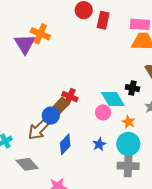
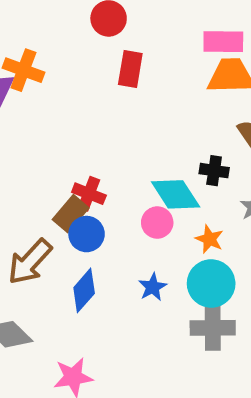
red rectangle: (103, 20) -> (130, 69), moved
blue circle: (51, 116) -> (87, 234), moved

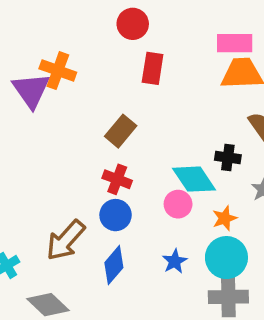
brown rectangle: (71, 214) -> (121, 131), moved
orange star: (209, 239) -> (225, 218), turned 30

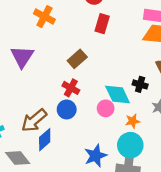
purple triangle: (31, 90) -> (22, 57), moved
blue star: (175, 261) -> (96, 156), moved, size x1.5
blue diamond: (114, 265) -> (45, 140), moved

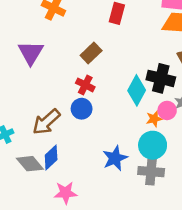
black cross: (140, 84) -> (161, 78), size x1.6
cyan diamond: (118, 95) -> (137, 90), turned 56
pink circle: (106, 108) -> (167, 110), moved
blue diamond: (45, 140) -> (51, 157), moved

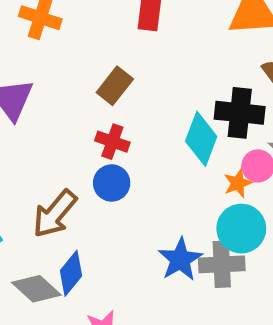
gray cross: (151, 172) -> (222, 264), moved

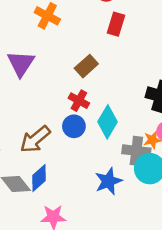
cyan diamond: (201, 139) -> (108, 122), moved
gray cross: (222, 264) -> (136, 151), moved

